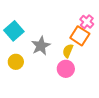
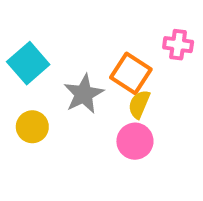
pink cross: (87, 22) -> (178, 45), turned -32
orange square: (80, 36) -> (131, 73), moved

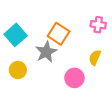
orange square: (131, 73) -> (59, 34), moved
yellow semicircle: (139, 104) -> (95, 58), moved

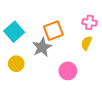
orange square: (59, 34) -> (53, 31), turned 36
yellow semicircle: (95, 58) -> (86, 43), moved

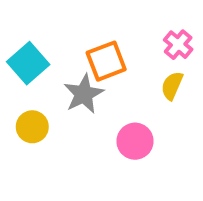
pink cross: (90, 22) -> (178, 45), turned 32

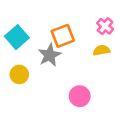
yellow semicircle: (172, 86) -> (101, 50), turned 56
pink circle: (135, 141) -> (80, 96), moved

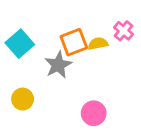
yellow semicircle: (101, 50) -> (98, 44), moved
yellow circle: (19, 74) -> (23, 99), moved

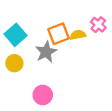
yellow circle: (23, 99) -> (14, 63), moved
pink circle: (94, 113) -> (43, 95), moved

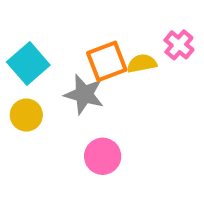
gray star: (46, 52) -> (84, 94), turned -30
pink circle: (43, 95) -> (103, 156), moved

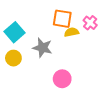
orange square: (107, 61) -> (62, 19), moved, turned 30
pink circle: (103, 156) -> (62, 79), moved

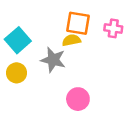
pink cross: (90, 23) -> (113, 28), turned -32
yellow semicircle: (72, 32) -> (71, 40), moved

